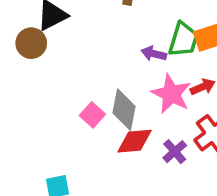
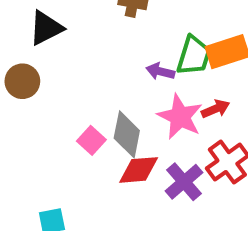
brown circle: (31, 43) -> (22, 81), moved
purple cross: (175, 152) -> (184, 182), size x1.4

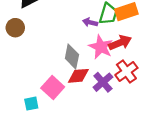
red arrow: (215, 109) -> (120, 43), size x1.5
pink square: (91, 140) -> (53, 88), moved, size x1.5

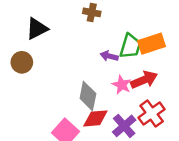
pink star: (101, 47) -> (122, 85), size x0.7

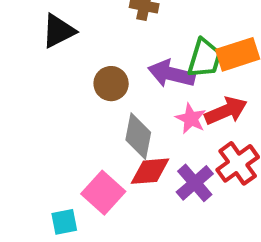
purple arrow: (109, 56) -> (171, 74), size x1.6
brown circle: (22, 62) -> (111, 84), moved

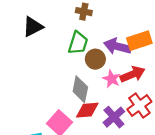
green trapezoid: (205, 58) -> (78, 43), moved
purple arrow: (171, 74) -> (117, 46), moved
brown circle: (111, 84) -> (95, 59), moved

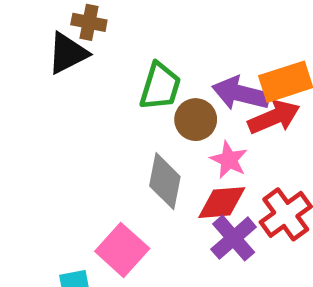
brown cross: (84, 12) -> (89, 22), moved
red arrow: (132, 74) -> (274, 117), moved
red diamond: (87, 110) -> (222, 203), moved

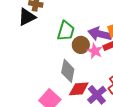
pink star: (229, 160) -> (95, 51), moved
red diamond: (222, 203) -> (79, 89), moved

